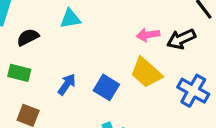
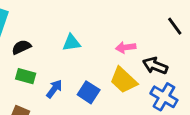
cyan triangle: (70, 19) -> (71, 43), moved
black arrow: (181, 39) -> (155, 66), moved, turned 45
green rectangle: (19, 73) -> (26, 76), moved

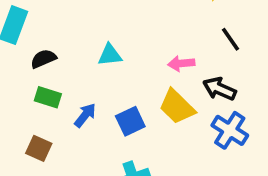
black line: (175, 26) -> (231, 39), moved
blue square: (89, 92) -> (130, 121), turned 30

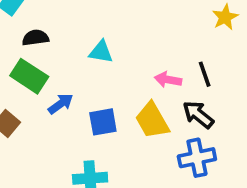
black line: (231, 39) -> (205, 74), moved
green rectangle: (48, 97) -> (29, 76), size x1.4
blue cross: (230, 130) -> (197, 158), turned 30

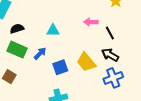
pink arrow: (168, 80) -> (91, 22), moved
blue arrow: (61, 104) -> (40, 53), moved

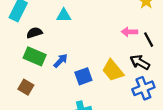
pink arrow: (91, 22) -> (129, 32), moved
cyan triangle: (53, 30) -> (64, 15), moved
black line: (110, 33) -> (149, 40), moved

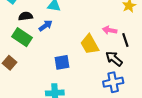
blue arrow: (61, 61) -> (46, 26), moved
yellow trapezoid: (113, 70) -> (90, 44), moved

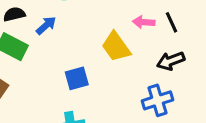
black line: (125, 40) -> (172, 22), moved
black arrow: (114, 59) -> (171, 61), moved, turned -54

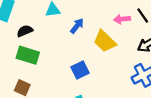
blue arrow: (46, 25) -> (77, 26), moved

